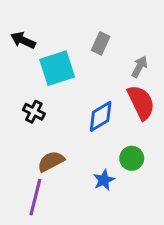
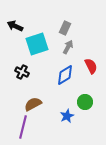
gray arrow: (139, 67) -> (68, 47), moved
red semicircle: (141, 102) -> (91, 66), size x0.7

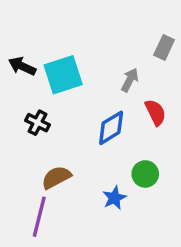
black arrow: (15, 26) -> (22, 66), moved
gray rectangle: (65, 28) -> (164, 47), moved
gray arrow: (68, 47) -> (130, 80), moved

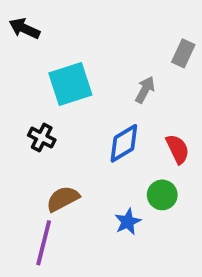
black arrow: (22, 66) -> (24, 28), moved
red semicircle: (155, 112) -> (178, 149), moved

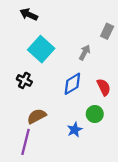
black arrow: (24, 28) -> (29, 14), moved
cyan square: (70, 84) -> (41, 49), turned -30

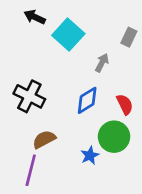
cyan square: (41, 49) -> (68, 34), moved
black cross: (24, 80) -> (29, 96), size x1.6
green circle: (95, 114) -> (114, 137), size x1.5

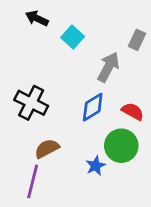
cyan square: (68, 34) -> (73, 37), size x0.7
gray arrow: (102, 63) -> (108, 67), size x1.5
red semicircle: (125, 104) -> (133, 111), turned -35

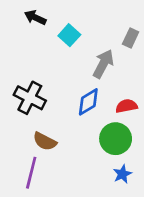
red semicircle: (133, 111) -> (126, 106), turned -40
brown semicircle: (47, 149) -> (45, 141), turned -125
blue star: (96, 166) -> (122, 174), moved

